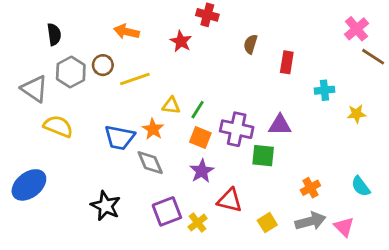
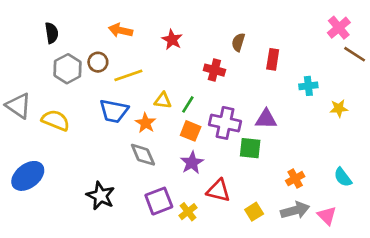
red cross: (207, 15) -> (214, 70), moved
gray triangle: (35, 89) -> (19, 106), moved
blue trapezoid: (120, 138) -> (114, 111), moved

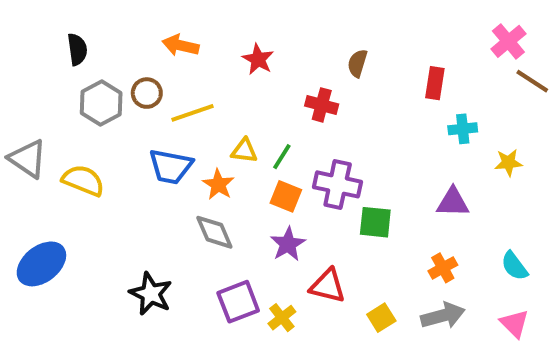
red rectangle: (273, 59) -> (435, 83), moved
purple triangle: (266, 119) -> (453, 202), moved
pink triangle: (327, 216) -> (514, 324), moved

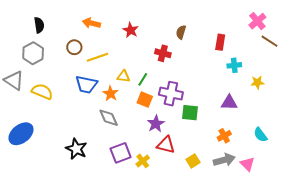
gray hexagon: (101, 103) -> (33, 53), moved
purple star: (288, 244) -> (156, 124), moved
pink triangle: (514, 324) -> (247, 164), moved

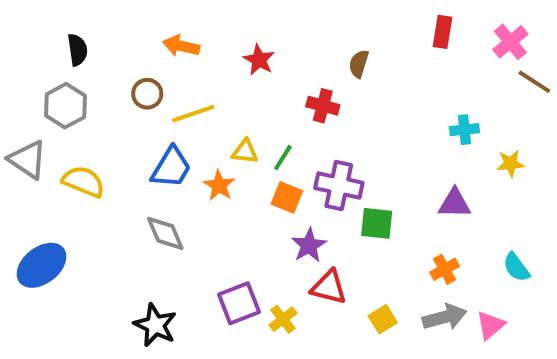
red rectangle: (220, 42) -> (443, 32), moved
blue trapezoid: (86, 84) -> (171, 168), turned -70
gray diamond: (109, 118) -> (165, 233), moved
black star: (76, 149) -> (155, 325), moved
pink triangle: (247, 164) -> (490, 325), turned 35

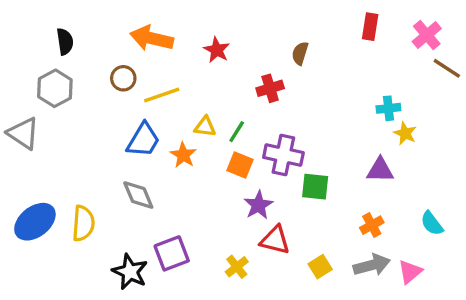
orange arrow: (181, 46) -> (152, 38), size x1.4
red cross: (323, 106) -> (270, 88), turned -32
yellow star: (510, 164) -> (405, 133), moved, turned 30
yellow semicircle: (83, 181) -> (83, 223), moved, turned 72
purple square: (239, 303) -> (172, 253), moved

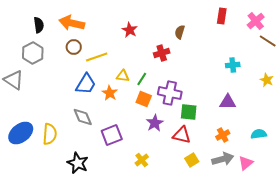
orange arrow: (152, 38) -> (72, 23), moved
yellow star: (405, 133) -> (267, 80), moved
cyan semicircle: (432, 223) -> (259, 134), turned 119
red triangle: (275, 240) -> (182, 135), moved
purple square: (172, 253) -> (112, 135), moved

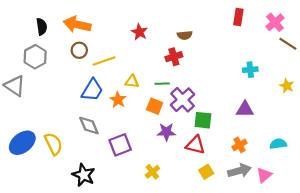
brown semicircle: (180, 32) -> (185, 35), moved, turned -112
green line: (142, 79) -> (162, 84), moved, turned 56
purple cross: (170, 93) -> (182, 100), turned 35
purple star: (155, 123) -> (166, 132), turned 30
yellow semicircle: (50, 134) -> (53, 144), turned -30

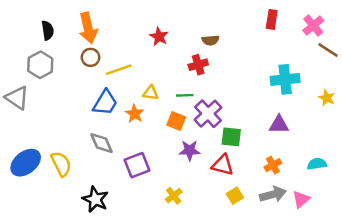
orange arrow: (77, 24) -> (88, 28), turned -116
cyan cross: (250, 70) -> (285, 79), size x1.6

